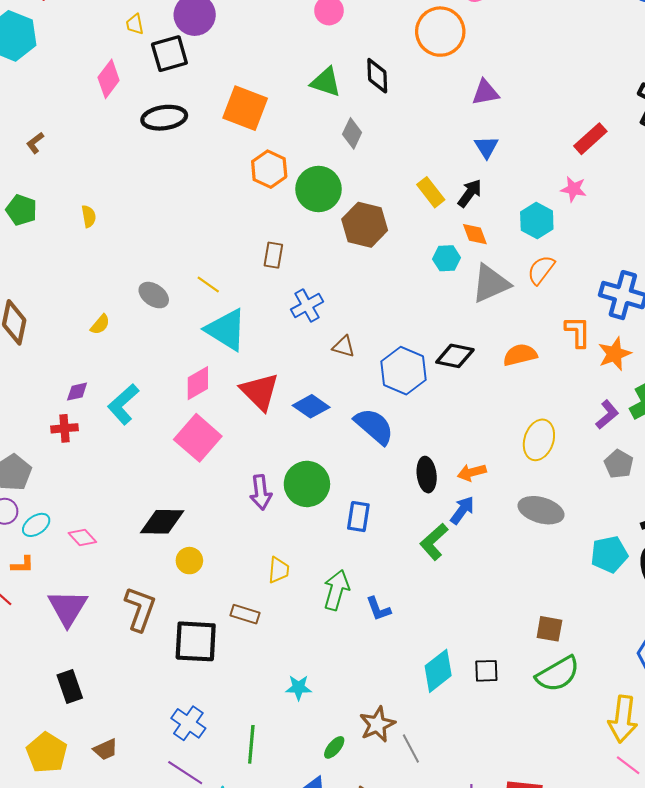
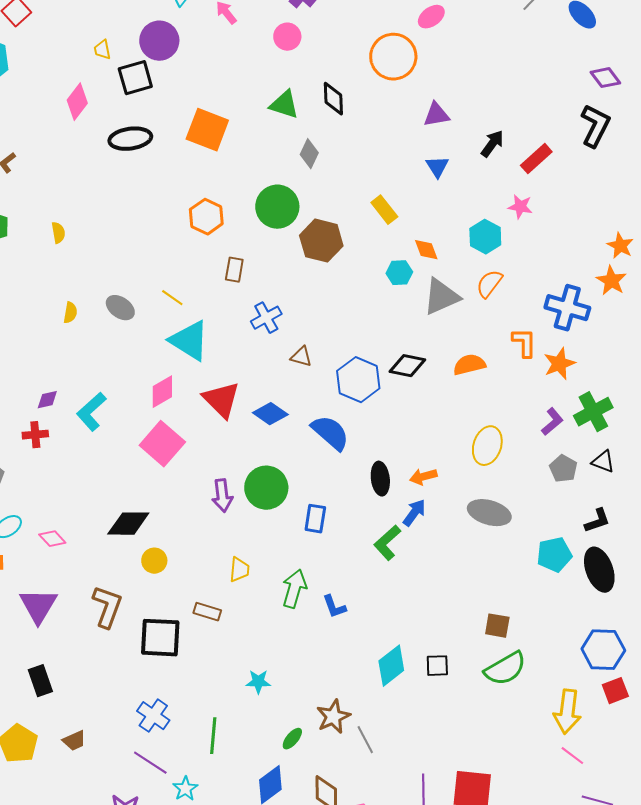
orange hexagon: (269, 169) -> (206, 217), moved
black arrow: (470, 193) -> (492, 144), moved
yellow semicircle: (100, 324) -> (70, 313), moved, turned -30

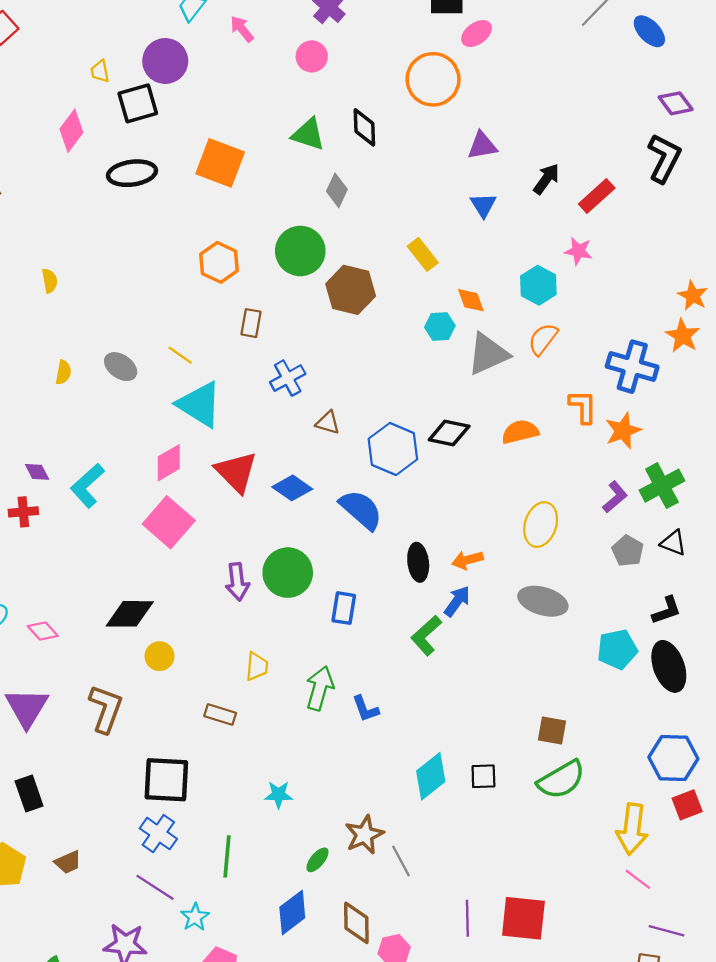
purple diamond: (47, 400) -> (37, 472), turned 75
black square: (160, 638) -> (166, 780), moved

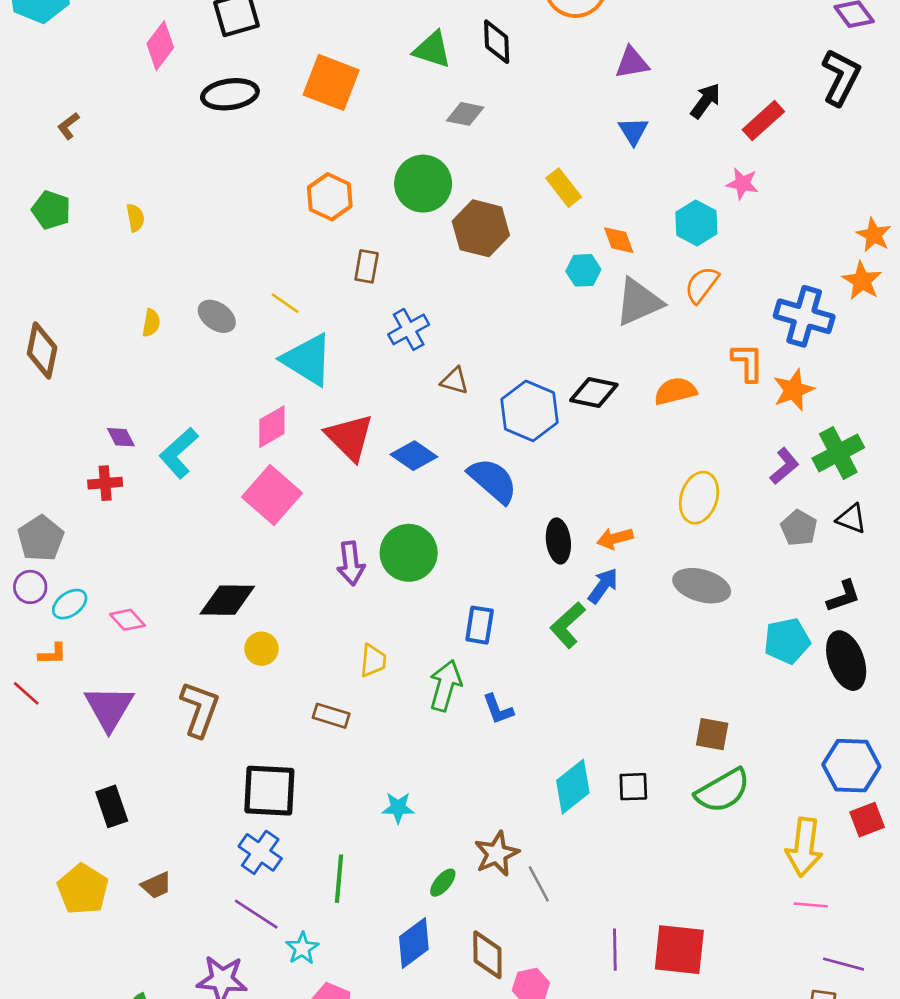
gray diamond: (337, 190) -> (465, 114), turned 76
blue rectangle: (344, 608) -> (480, 625), moved
pink line: (638, 879) -> (811, 905), turned -32

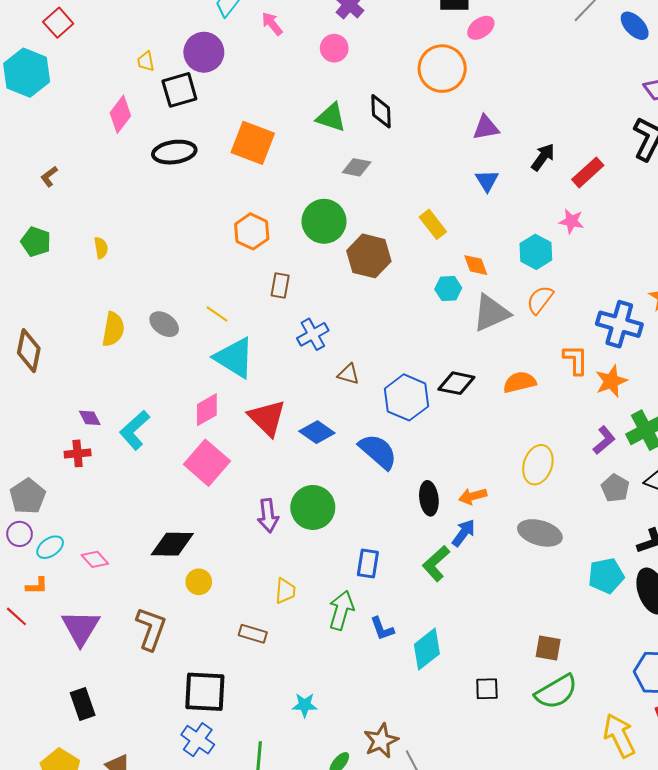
yellow semicircle: (151, 323) -> (113, 329), size x1.6
cyan diamond: (573, 787) -> (427, 649), moved
yellow arrow: (804, 847) -> (619, 736), turned 147

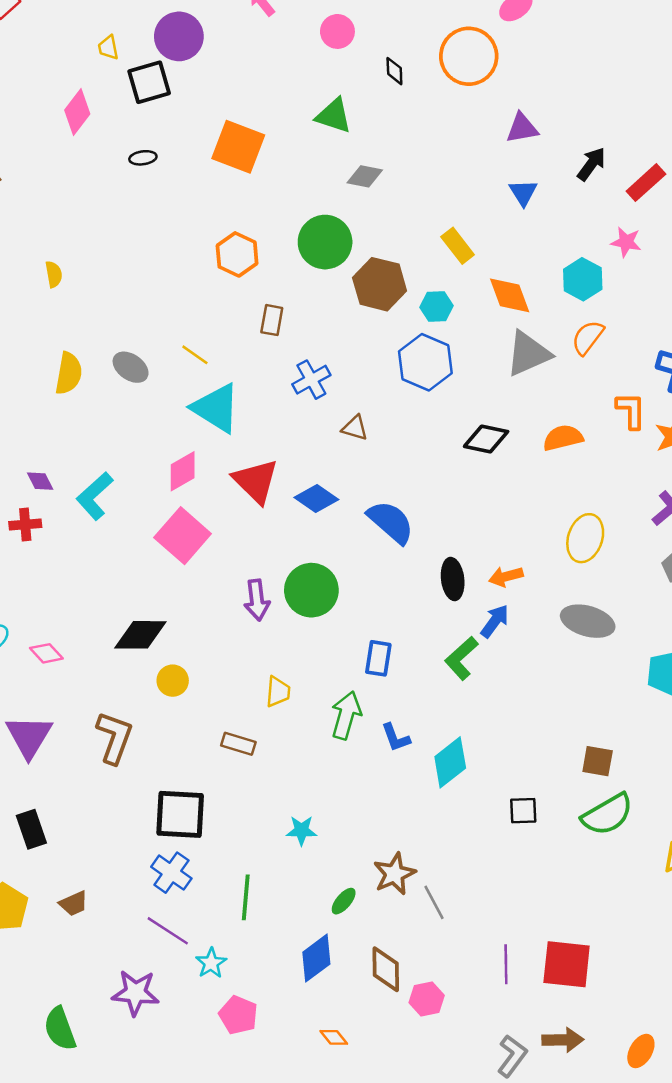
black diamond: (381, 111) -> (394, 71), moved, size x0.7
black ellipse: (174, 152) -> (143, 158), size x0.5
orange diamond: (476, 265) -> (510, 295), size x1.4
cyan hexagon: (448, 289) -> (437, 306), moved
blue hexagon: (407, 397) -> (425, 362), moved

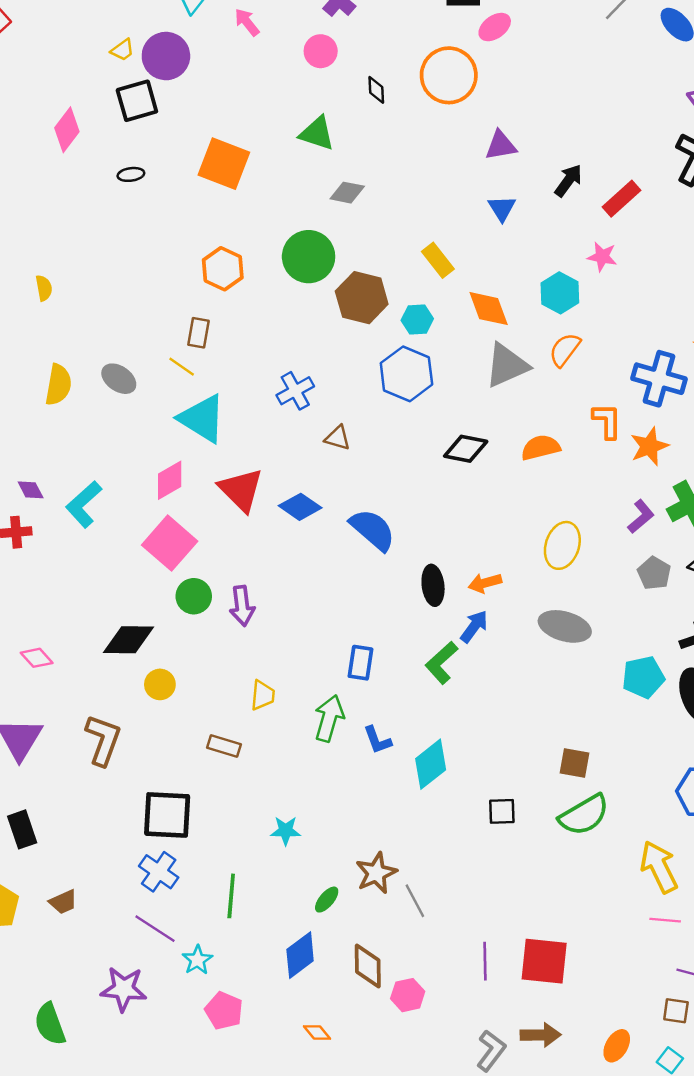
yellow trapezoid: (108, 48) -> (122, 50), moved, turned -115
brown rectangle: (272, 320) -> (199, 333), moved
green circle: (311, 590) -> (194, 596), moved, size x0.7

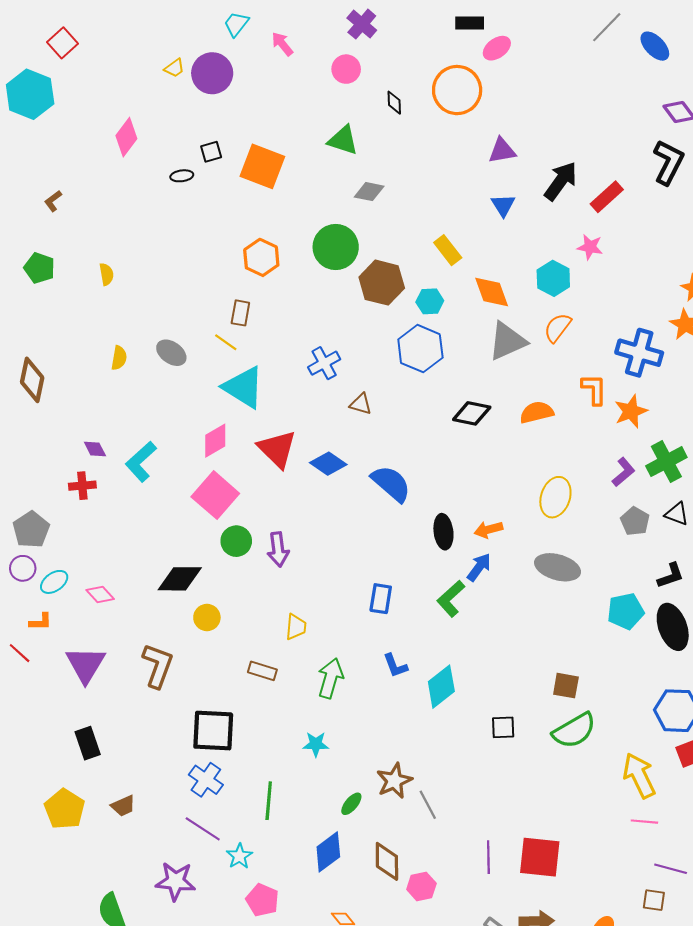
black square: (137, 101) -> (211, 152), moved, size x0.6
black arrow: (568, 180) -> (561, 181), size x1.4
yellow semicircle: (58, 385) -> (119, 358), size x0.7
green arrow: (329, 718) -> (330, 678), moved

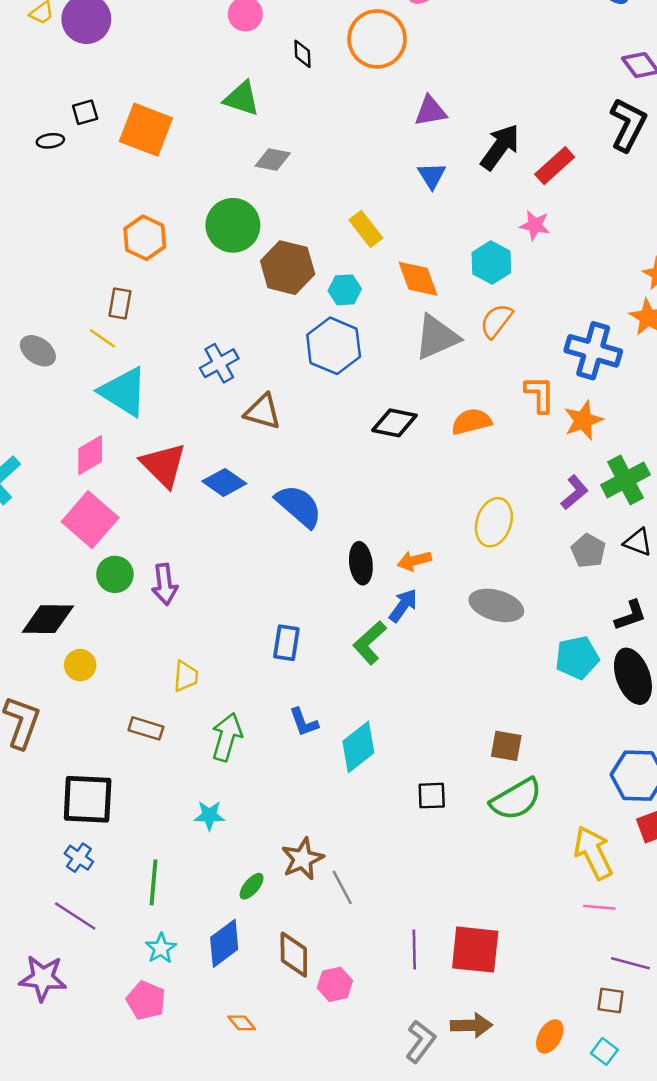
brown triangle: (361, 404) -> (263, 412), size x1.4
blue cross: (206, 780) -> (79, 858), size x0.7
cyan star: (239, 856) -> (161, 948), moved

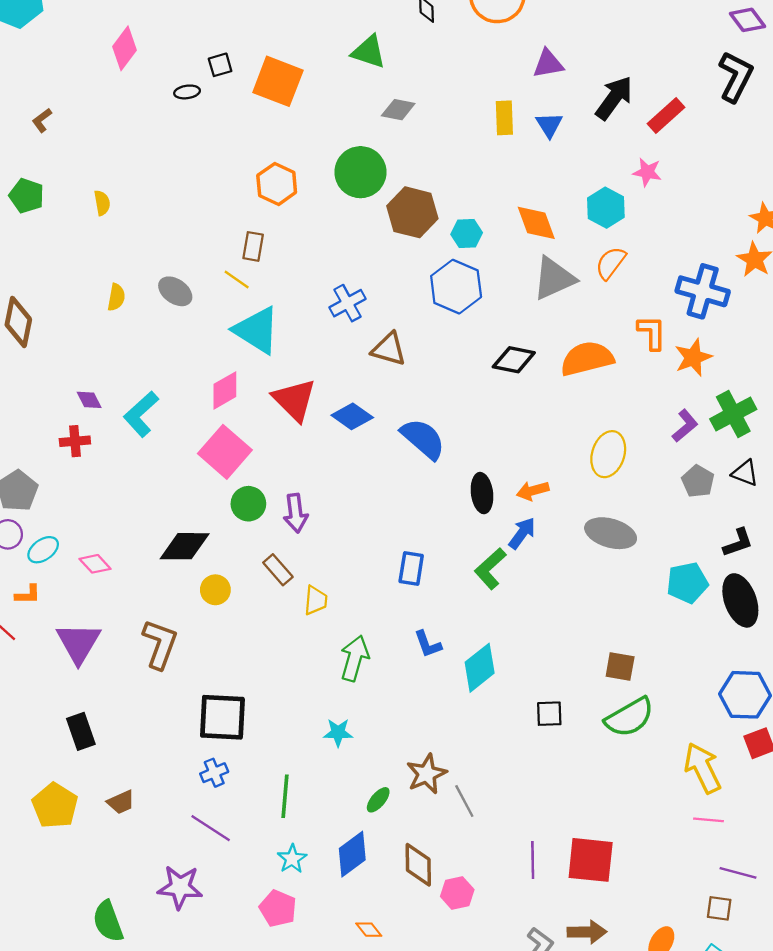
yellow rectangle: (366, 229) -> (504, 118), moved, turned 36
orange semicircle: (471, 422) -> (587, 359), size x1.4
brown rectangle: (146, 728) -> (278, 570), moved, turned 32
blue cross: (79, 858) -> (214, 773), turned 32

